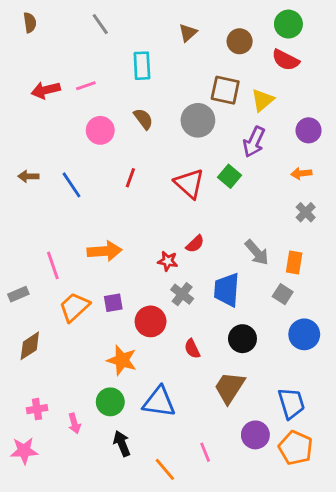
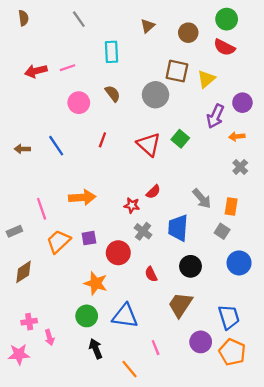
purple arrow: (254, 142) -> (215, 116), moved
brown arrow: (28, 176) -> (22, 149), moved
pink arrow: (74, 423) -> (49, 337), moved
pink line: (205, 452) -> (156, 348), moved

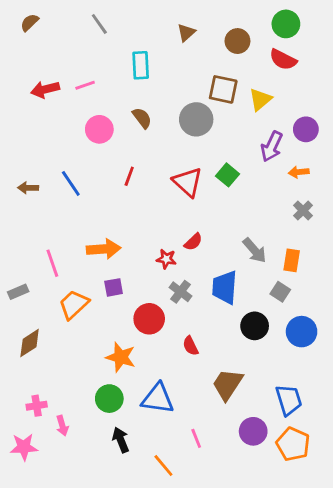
brown semicircle: (23, 18) -> (30, 23), turned -126
purple square: (89, 238) -> (114, 287), moved
black circle: (191, 266) -> (255, 326), moved

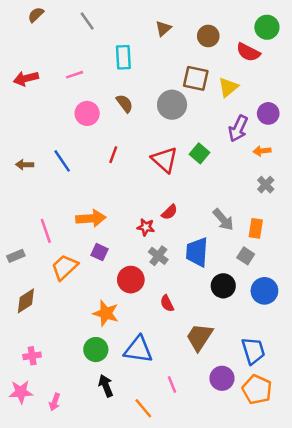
brown semicircle: (30, 23) -> (36, 15), moved
green circle: (286, 24) -> (267, 27), moved
red arrow: (45, 89) -> (26, 78), moved
purple square: (114, 287) -> (100, 252), turned 35
pink arrow: (62, 426) -> (55, 402), moved, turned 35

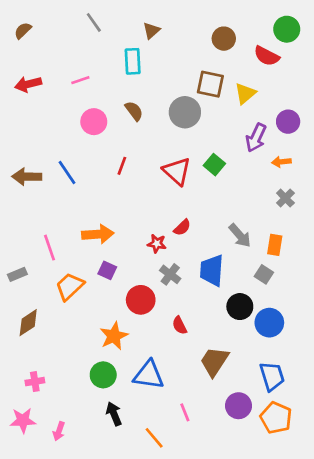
brown semicircle: (36, 15) -> (23, 31), moved
brown triangle: (163, 28) -> (151, 31), moved
brown arrow: (25, 165) -> (27, 177), size x1.5
blue circle: (264, 291) -> (269, 323), moved
orange star: (106, 313) -> (114, 336), turned 30

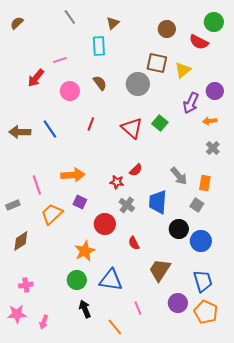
red arrow: (28, 84) -> (36, 78), moved, turned -36

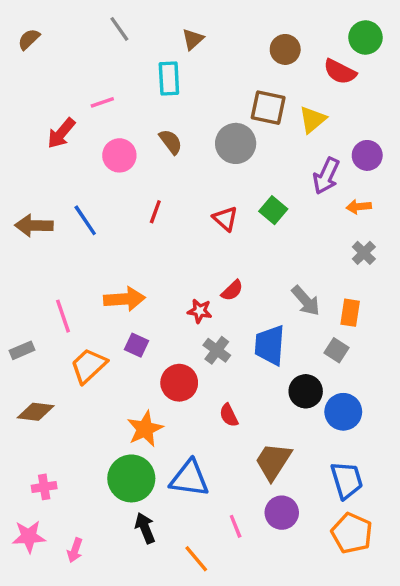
red triangle: (132, 128) -> (225, 219), size x0.7
brown diamond: (21, 241) -> (36, 412), turned 40
green circle: (77, 280) -> (131, 478), size x1.4
purple circle: (178, 303) -> (282, 513), moved

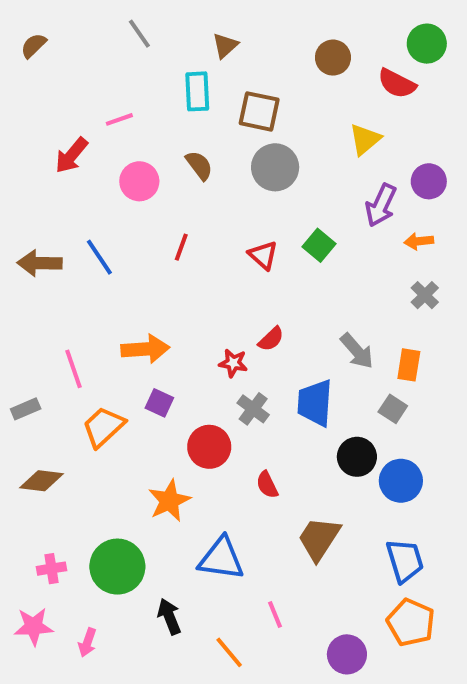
brown square: (268, 108) -> (259, 111), moved
green circle: (131, 478) -> (117, 567), moved
purple circle: (282, 513) -> (347, 654), moved

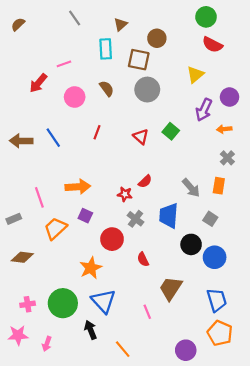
green circle: (427, 44) -> (206, 17), moved
brown circle: (333, 58) -> (157, 38), moved
orange rectangle: (409, 365) -> (219, 186), moved
blue triangle: (221, 559) -> (103, 301), moved, turned 40
pink line: (275, 614) -> (147, 312), moved

